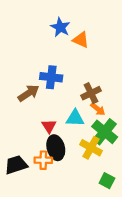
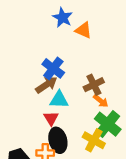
blue cross: (51, 77) -> (53, 68), turned 30
brown arrow: (29, 93) -> (46, 85), moved
cyan triangle: (75, 118) -> (59, 100), moved

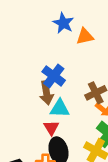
orange triangle: (83, 30) -> (85, 36), turned -36
brown arrow: (46, 85) -> (46, 93), turned 115

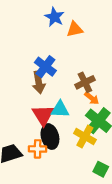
cyan triangle: (60, 108) -> (60, 109), moved
red triangle: (51, 128) -> (43, 115), size x1.5

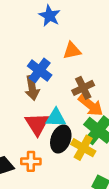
orange triangle: (75, 29) -> (72, 51), moved
orange arrow: (92, 98) -> (91, 105), size x1.5
black ellipse: (50, 137) -> (61, 139), moved, turned 35

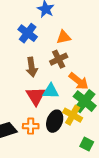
blue cross: (40, 70) -> (28, 33), moved
brown cross: (83, 88) -> (59, 59), moved
black ellipse: (61, 139) -> (55, 121), moved

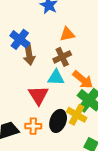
blue cross: (28, 33) -> (20, 39), moved
brown arrow: (32, 67) -> (29, 55), moved
cyan triangle: (51, 91) -> (56, 78), moved

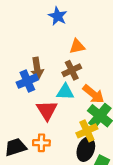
blue cross: (20, 39) -> (27, 81), moved, turned 30
yellow cross: (77, 115) -> (87, 131), turned 36
black ellipse: (58, 121) -> (86, 149), moved

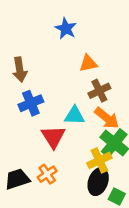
brown arrow: (37, 68) -> (20, 70), moved
brown cross: (72, 70) -> (99, 91), moved
orange cross: (41, 143) -> (47, 174), turned -35

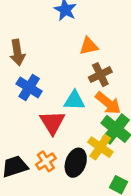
blue cross: (31, 103) -> (29, 87), turned -35
yellow cross: (99, 160) -> (100, 147), turned -30
black ellipse: (98, 182) -> (76, 163), moved

